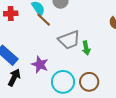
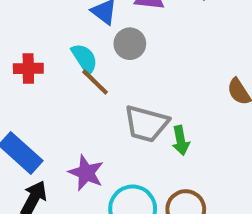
gray trapezoid: (69, 40) -> (146, 124), turned 35

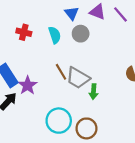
brown line: (95, 82) -> (61, 72), moved
purple star: (86, 173) -> (28, 85), moved

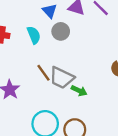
green arrow: (94, 92) -> (79, 91), turned -64

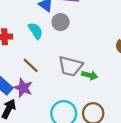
brown line: (43, 73) -> (31, 65), moved

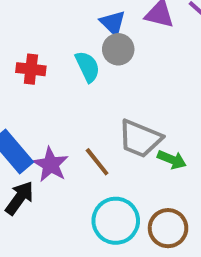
gray circle: (61, 22) -> (118, 49), moved
brown line: (31, 65) -> (97, 162), moved

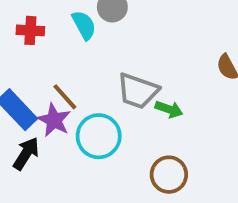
brown line: (97, 162) -> (65, 97), moved
cyan circle: (116, 221) -> (99, 136), moved

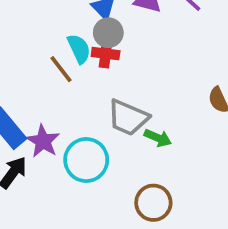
red cross: (30, 30) -> (106, 54), moved
brown line: (65, 97) -> (61, 69), moved

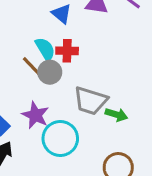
gray circle: (108, 33) -> (50, 72), moved
purple star: (43, 141) -> (35, 115), moved

